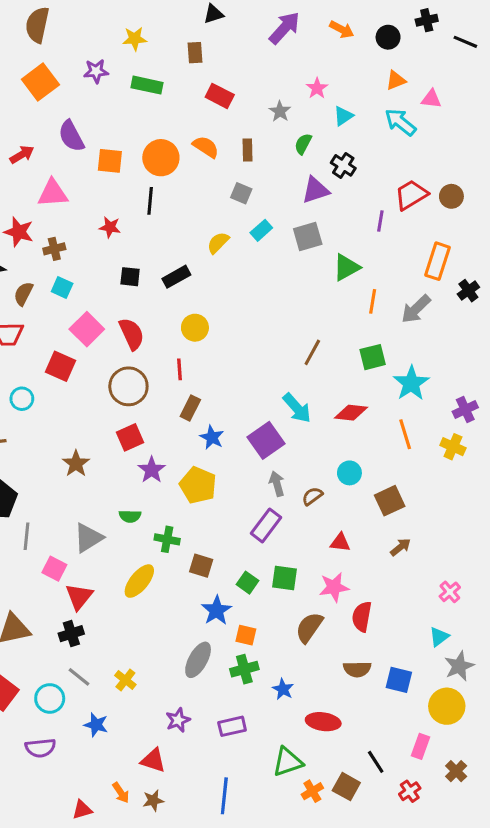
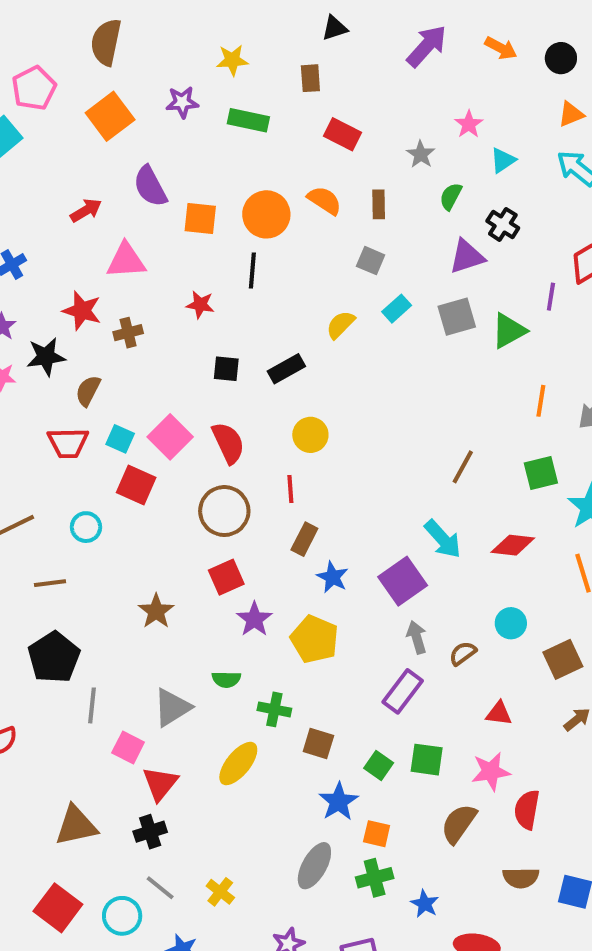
green triangle: (346, 267) -> (509, 331), moved
cyan square: (62, 287) -> (120, 439), moved

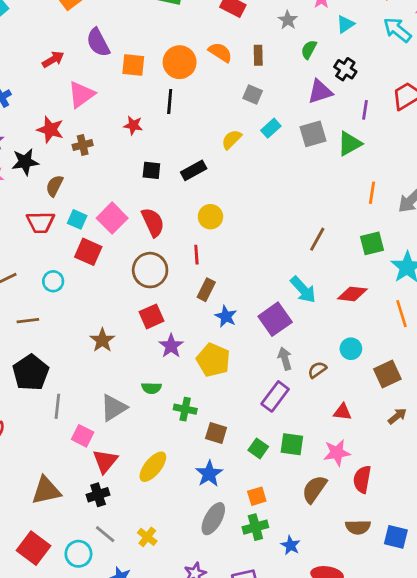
pink triangle: (126, 261) -> (81, 94), turned -32
purple line: (551, 297) -> (365, 110), moved
yellow ellipse: (238, 764) -> (153, 467), moved
blue star: (339, 802) -> (209, 474), moved
orange square: (377, 834) -> (257, 496), turned -30

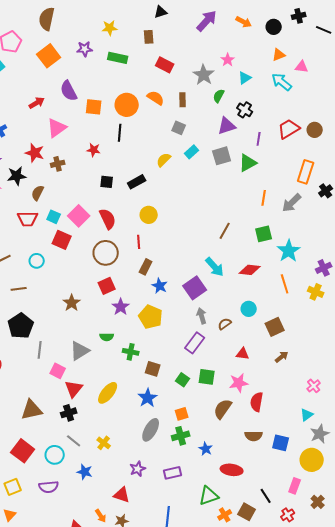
gray star: (288, 20) -> (204, 75), size x1.5

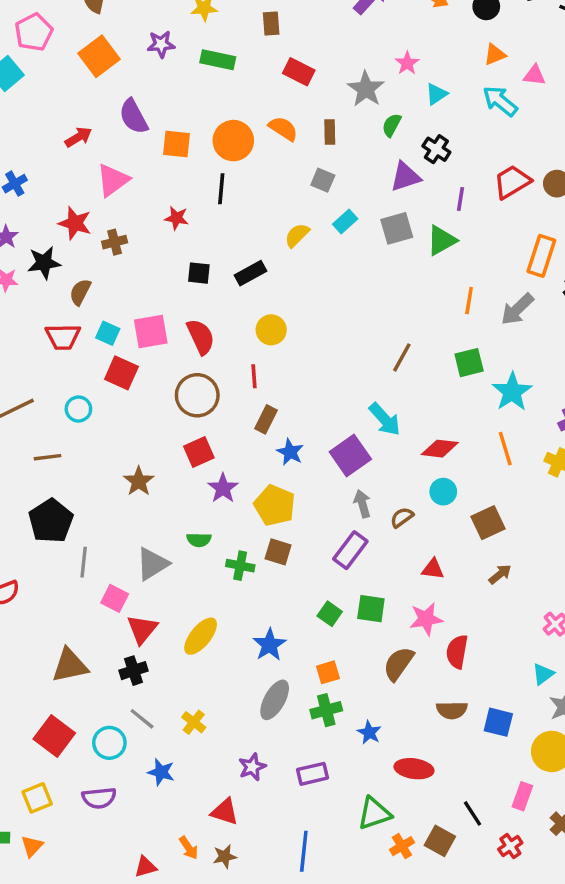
pink square: (79, 216) -> (151, 332), turned 35
red diamond: (250, 270) -> (440, 449), moved
brown square: (153, 369) -> (278, 552), moved

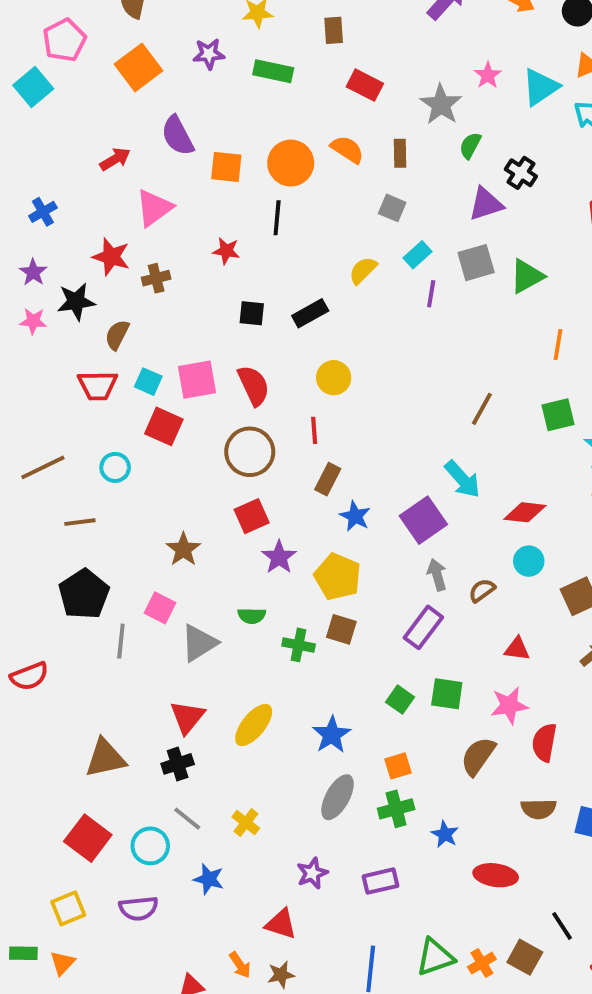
cyan triangle: (436, 94) -> (540, 87), moved, size x1.5
purple line: (460, 199) -> (431, 294), moved
pink square: (115, 598) -> (160, 608), moved
green triangle: (374, 813) -> (435, 957), moved

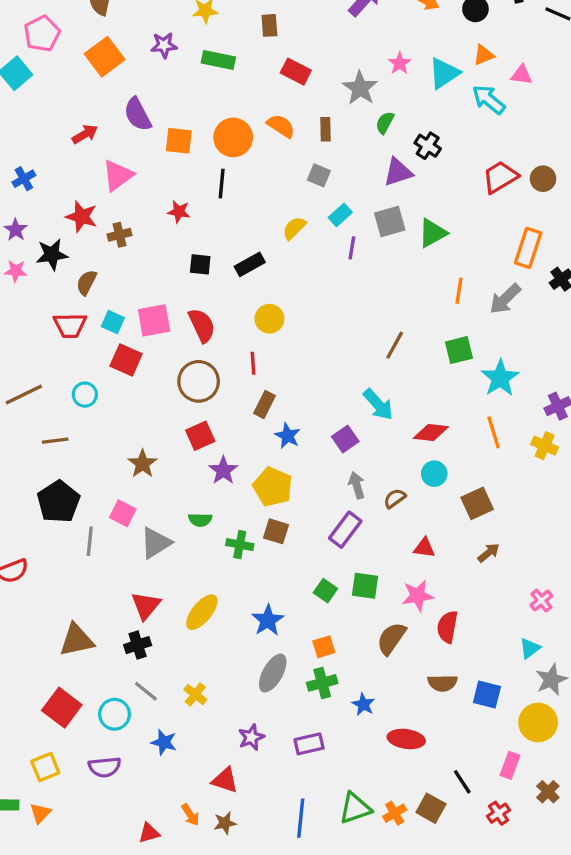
purple square: (423, 520) -> (345, 439), size x0.7

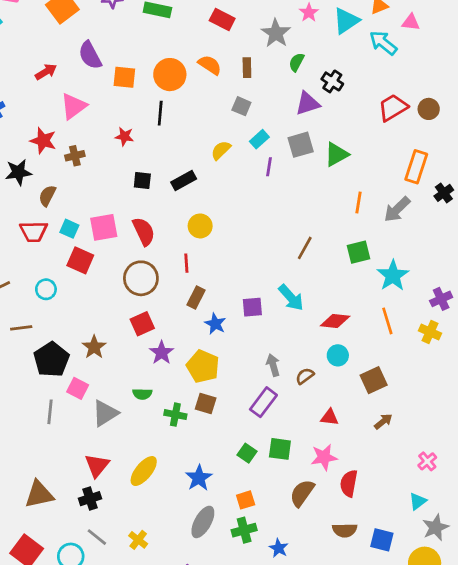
purple square: (345, 439) -> (252, 307), moved, turned 30
black pentagon: (58, 502) -> (51, 359), moved

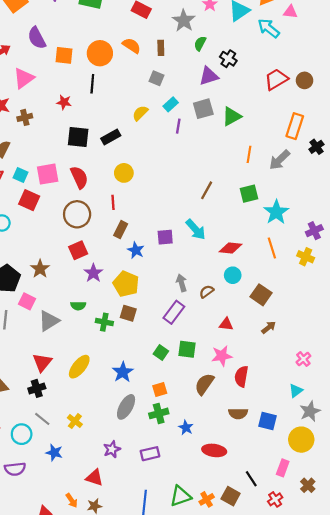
black square: (142, 181) -> (78, 137), size x1.5
brown square: (374, 380) -> (261, 295), turned -30

